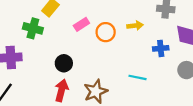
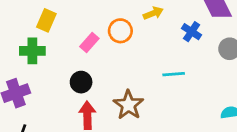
pink rectangle: (81, 24) -> (89, 42), moved
blue cross: (161, 48) -> (192, 32), turned -35

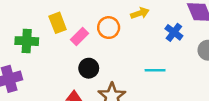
yellow rectangle: (46, 20) -> (58, 23), moved, turned -48
black circle: (81, 82) -> (89, 68), moved

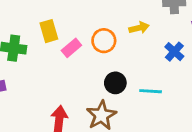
black circle: (89, 68) -> (115, 83), moved

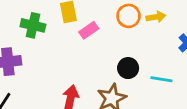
orange circle: (104, 41) -> (129, 16), moved

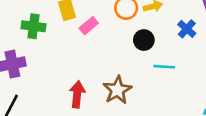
black circle: (128, 68) -> (144, 40), moved

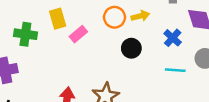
cyan line: (164, 67) -> (175, 70), moved

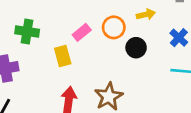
orange circle: (114, 17) -> (114, 27), moved
yellow rectangle: (58, 19) -> (63, 56), moved

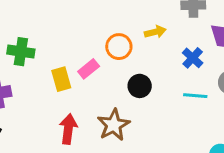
pink rectangle: (82, 32) -> (89, 69), moved
black circle: (136, 48) -> (140, 86), moved

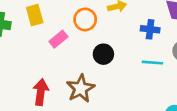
blue cross: (193, 58) -> (150, 29), turned -36
yellow rectangle: (61, 79) -> (35, 15), moved

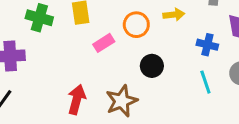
cyan line: (152, 63) -> (205, 82), turned 60

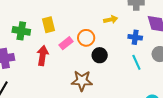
orange circle: (136, 25) -> (86, 38), moved
red arrow: (77, 100) -> (43, 56), moved
brown star: (122, 101) -> (82, 81), turned 30

